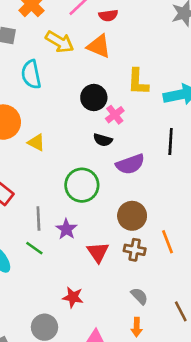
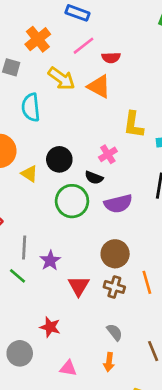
black circle: (94, 98) -> (59, 159), moved
green circle: (82, 185) -> (72, 201), moved

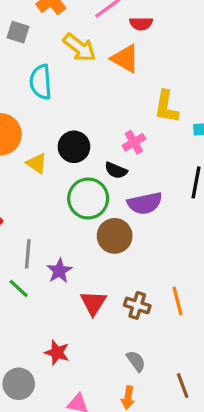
brown circle: (115, 254) -> (115, 236), moved

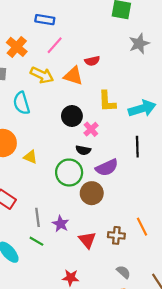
red semicircle: (141, 24) -> (92, 61), moved
black circle: (74, 147) -> (72, 116), moved

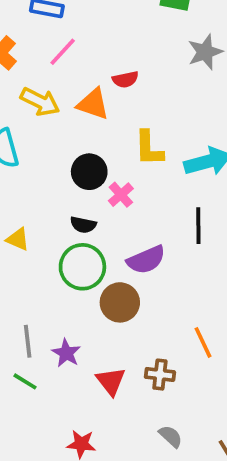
black semicircle: (83, 150) -> (83, 225), moved
orange line: (142, 227) -> (203, 342), moved

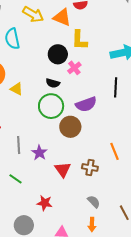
yellow L-shape: (149, 148) -> (79, 40), moved
green line: (25, 381) -> (15, 179), moved

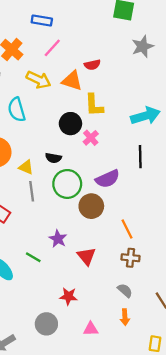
black semicircle: (53, 83) -> (53, 158), moved
gray line: (19, 145) -> (32, 191), moved
orange line: (114, 151) -> (127, 229), moved
brown cross: (90, 167) -> (131, 258), moved
green line: (15, 179) -> (33, 257), moved

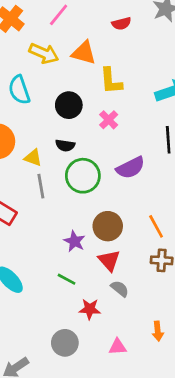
red semicircle: (92, 65) -> (121, 23), moved
black circle: (70, 124) -> (69, 105), moved
brown circle: (91, 206) -> (108, 226), moved
green line: (33, 257) -> (67, 279), moved
gray semicircle: (125, 290) -> (120, 289), moved

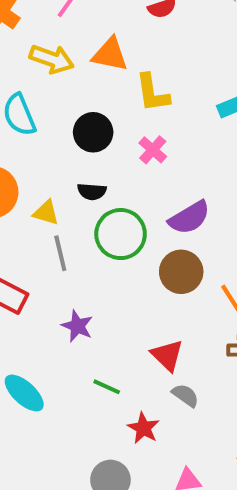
brown circle: (108, 226) -> (181, 272), moved
purple star: (74, 241) -> (77, 326), moved
red star: (90, 309) -> (143, 428), turned 30

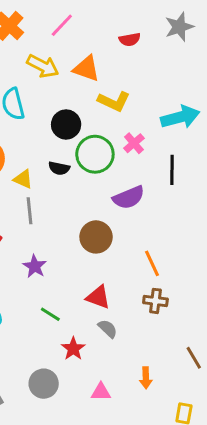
yellow L-shape: (152, 93) -> (114, 101), turned -64
pink cross: (153, 150) -> (134, 143), moved
green circle: (121, 234) -> (95, 154), moved
brown circle: (181, 272) -> (96, 237), moved
red triangle: (167, 355) -> (98, 297), turned -32

